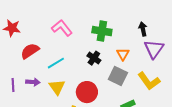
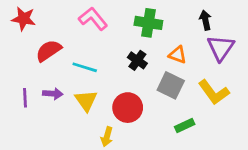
orange triangle: (123, 54) -> (178, 55), turned -40
cyan line: (56, 63) -> (85, 67), turned 48

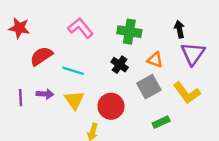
gray square: (171, 85) -> (149, 87), turned 35

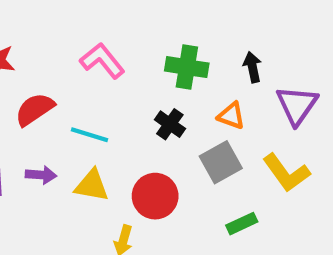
black arrow: (179, 29) -> (252, 67), moved
yellow triangle: (74, 100) -> (92, 185), turned -45

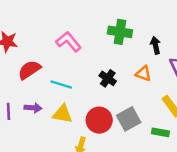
green cross: (187, 67) -> (120, 32), moved
gray square: (221, 162) -> (129, 119), moved
green rectangle: (242, 224) -> (160, 132), moved, turned 35

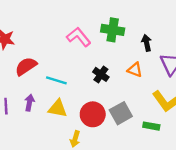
pink L-shape: (69, 42) -> (79, 37), moved
purple arrow: (33, 108) -> (29, 103), turned -84

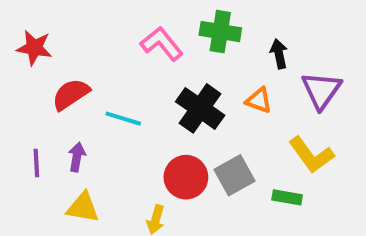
black cross: (101, 74) -> (200, 108), size x1.6
yellow triangle: (58, 108) -> (83, 207), moved

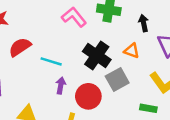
purple arrow: (77, 157) -> (61, 86), moved
gray square: (234, 175) -> (117, 80), moved

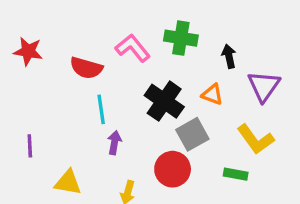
red semicircle: (20, 47) -> (86, 68), moved, turned -130
cyan line: (51, 61) -> (101, 109), turned 65
red circle: (88, 96) -> (173, 169), moved

